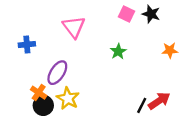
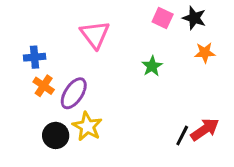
orange star: (170, 50) -> (205, 53), moved
orange cross: (39, 93) -> (44, 86), moved

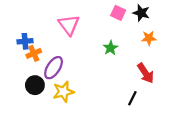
orange cross: (44, 86) -> (34, 53), moved, turned 32
yellow star: (87, 126) -> (63, 92), turned 30
red arrow: (205, 129) -> (146, 73), moved, turned 90
black circle: (56, 135) -> (35, 85), moved

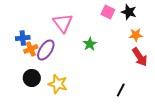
green star: (110, 48) -> (90, 44), moved
purple ellipse: (54, 68) -> (46, 50), moved
red arrow: (146, 73) -> (140, 57), moved
yellow star: (63, 92) -> (58, 84), turned 30

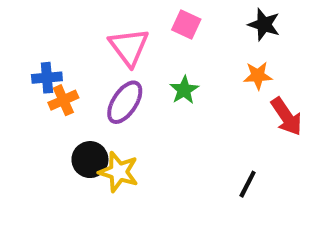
pink square: (108, 12) -> (186, 24), moved
orange star: (136, 35) -> (258, 76), moved
purple ellipse: (46, 50) -> (125, 102), moved
black circle: (32, 78) -> (90, 160), moved

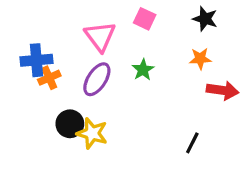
blue cross: (47, 78) -> (36, 60), size x1.4
red arrow: (286, 117) -> (223, 90), turned -48

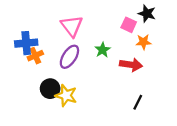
pink square: (145, 19) -> (129, 25), moved
red arrow: (223, 90) -> (131, 65), moved

